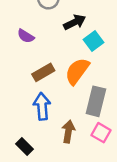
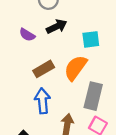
black arrow: (75, 22) -> (57, 26), moved
cyan square: (93, 41) -> (91, 39), turned 30

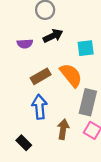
purple semicircle: (27, 35) -> (25, 44), turned -35
orange semicircle: (76, 68) -> (71, 75), turned 105

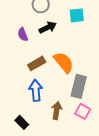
purple semicircle: (25, 44) -> (23, 34), turned 72
cyan square: (86, 48) -> (77, 15), moved

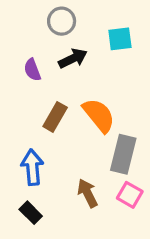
brown rectangle: (37, 63) -> (55, 117), turned -30
blue arrow: (36, 90) -> (32, 167), moved
brown arrow: (57, 110) -> (88, 193), turned -36

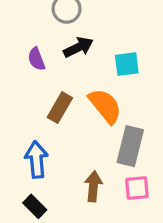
cyan square: (120, 39) -> (127, 64), moved
brown arrow: (88, 193) -> (93, 186), turned 32
pink square: (130, 195) -> (137, 188), turned -35

